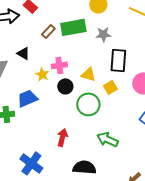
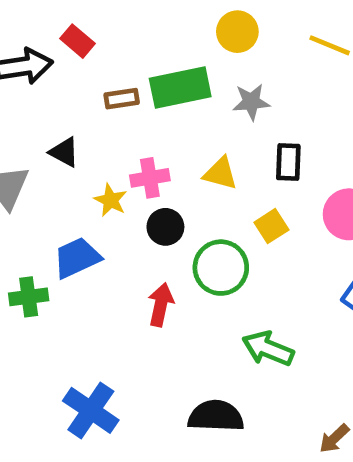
brown rectangle: (48, 31) -> (122, 99), turned 40
black rectangle: (118, 60) -> (288, 162), size x0.7
yellow triangle: (88, 74) -> (220, 173), moved
red arrow: (62, 137) -> (161, 305), moved

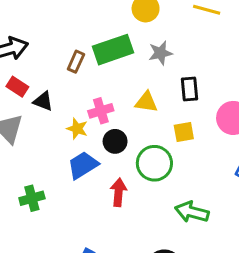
red rectangle: (78, 41) -> (17, 87), moved
brown rectangle: (122, 99) -> (76, 62), turned -50
yellow square: (271, 226) -> (184, 132), turned 30
blue trapezoid: (77, 258) -> (83, 165), moved

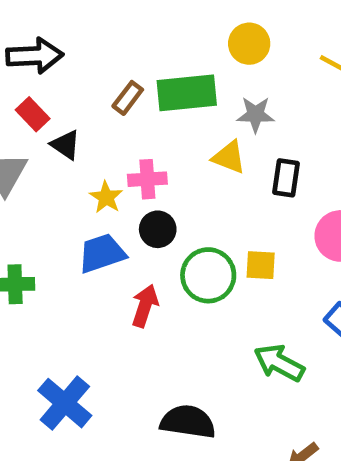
yellow triangle: (146, 102) -> (229, 157), moved
yellow square: (184, 132) -> (261, 265), moved
green arrow: (192, 212) -> (279, 363), moved

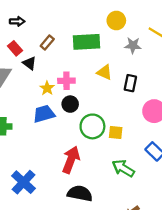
black arrow: (35, 56) -> (17, 21), size x0.6
brown rectangle: (128, 98) -> (47, 42), moved
gray star: (256, 115) -> (133, 45), moved
yellow square: (261, 265) -> (116, 133), moved
red arrow: (145, 306) -> (71, 160), moved, size x1.4

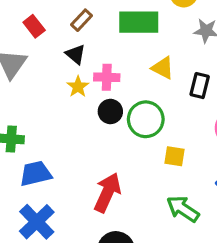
black triangle: (29, 63) -> (76, 54), moved
blue trapezoid: (44, 114) -> (36, 174), moved
green circle: (92, 126) -> (146, 119), moved

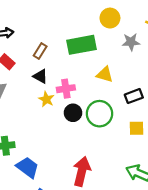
black rectangle: (200, 86) -> (134, 96), moved, turned 66
yellow square: (174, 156) -> (136, 128), moved
blue trapezoid: (36, 174) -> (28, 167), turned 60

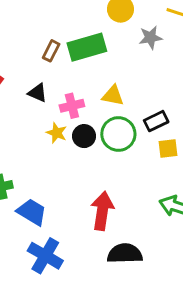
brown rectangle: (40, 51) -> (51, 51), moved
yellow triangle: (105, 74) -> (113, 96), moved
black rectangle: (134, 96) -> (156, 121), moved
yellow star: (46, 99) -> (57, 133), moved

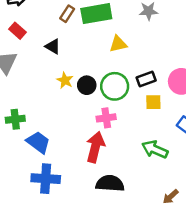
yellow triangle: (113, 96) -> (118, 44), moved, turned -30
pink cross: (72, 106) -> (106, 118), moved
blue cross: (45, 256) -> (46, 179), turned -32

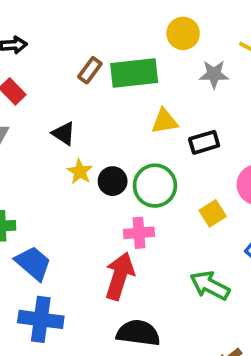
black triangle: (53, 46) -> (64, 133), moved
black rectangle: (146, 79) -> (204, 142), moved
yellow square: (153, 102) -> (213, 213), turned -35

